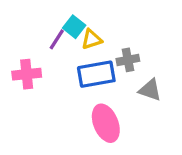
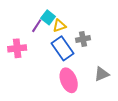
blue rectangle: (96, 74) -> (62, 48), turned 65
gray triangle: (150, 90) -> (102, 74), moved, turned -42

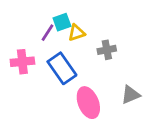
cyan square: (48, 17) -> (62, 22), turned 32
blue rectangle: (62, 48) -> (62, 68), moved

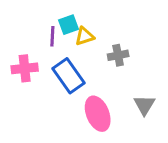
purple line: (47, 33) -> (52, 36), turned -30
gray triangle: (131, 95) -> (144, 105), turned -36

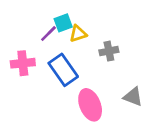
purple line: (52, 36) -> (48, 34), turned 42
gray triangle: (144, 105) -> (133, 97), turned -40

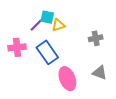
cyan square: (63, 23) -> (47, 17), turned 32
gray cross: (109, 51) -> (96, 38), moved

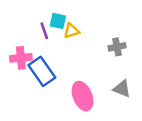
purple line: (36, 25) -> (44, 31), turned -64
blue rectangle: (47, 52) -> (42, 71), moved

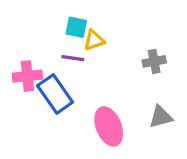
purple line: (44, 31) -> (73, 58), moved, turned -63
gray triangle: (122, 89) -> (161, 117), turned -36

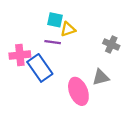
gray cross: (154, 61) -> (111, 44), turned 35
gray triangle: (161, 117) -> (101, 77), moved

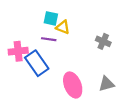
yellow triangle: (68, 29) -> (63, 27), turned 40
gray triangle: (101, 77) -> (107, 84), moved

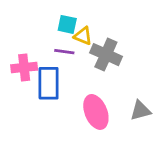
gray cross: (103, 41) -> (106, 55), moved, size x1.5
blue rectangle: (37, 63) -> (49, 83), turned 35

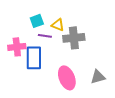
cyan square: (67, 24) -> (37, 21), moved, turned -32
gray cross: (106, 55) -> (74, 38), turned -30

